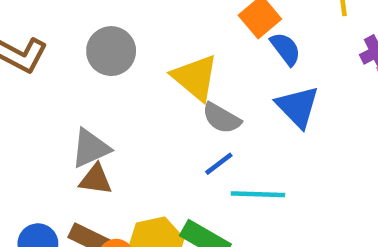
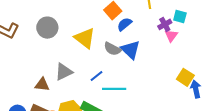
blue semicircle: (286, 49) -> (124, 24), turned -91
gray semicircle: (222, 118) -> (112, 49), moved
gray triangle: (90, 148) -> (64, 72), moved

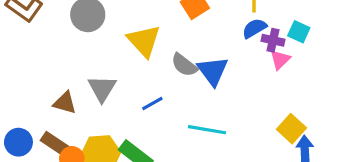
blue semicircle: (124, 24) -> (254, 28), moved
purple cross: (165, 24) -> (273, 40), turned 32
gray triangle: (64, 72) -> (102, 88), turned -42
cyan line: (114, 89) -> (207, 130), moved

